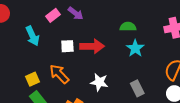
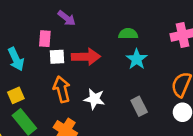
pink rectangle: (53, 15) -> (45, 39), moved, turned -48
cyan arrow: (32, 36) -> (16, 59), moved
orange arrow: (59, 74) -> (62, 89), moved, turned 30

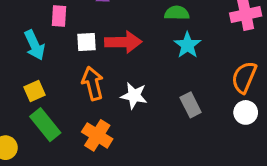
pink rectangle: (45, 39) -> (59, 16), moved

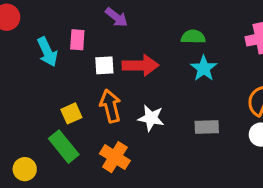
cyan arrow: (34, 45) -> (47, 52), moved
yellow square: (34, 91) -> (71, 113), moved
gray rectangle: (191, 105) -> (207, 127), turned -65

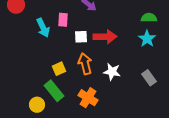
green semicircle: (193, 37) -> (149, 18), moved
gray rectangle: (207, 127) -> (149, 78), turned 56
yellow circle: (25, 169) -> (37, 105), moved

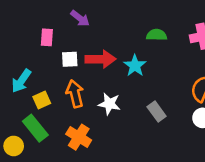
cyan arrow: (43, 28) -> (21, 81), moved, turned 60
cyan star: (147, 39) -> (135, 66), moved

